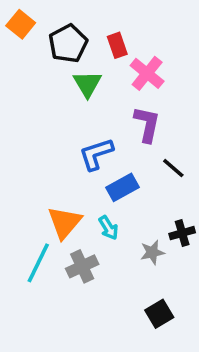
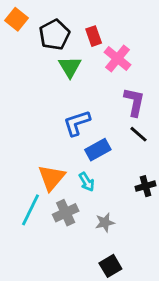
purple L-shape: (147, 124) -> (134, 102), moved
gray star: (152, 252) -> (105, 223), moved
black square: (159, 314) -> (110, 266), moved

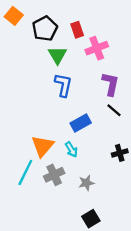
pink cross: (117, 58) -> (97, 48), turned 30
blue L-shape: (77, 123) -> (63, 85), moved, turned 120

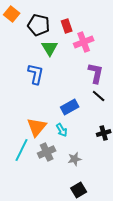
black pentagon: (45, 29) -> (39, 25), turned -30
blue L-shape: (63, 85) -> (36, 74), moved

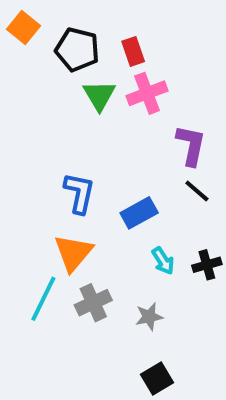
pink cross: (84, 42) -> (147, 93), moved
blue L-shape: (36, 74) -> (79, 193), moved
cyan arrow: (62, 130) -> (163, 261), moved

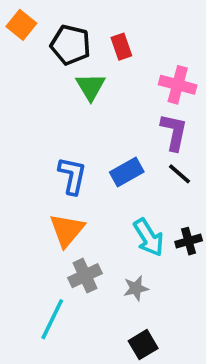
pink cross: (147, 93) -> (178, 85), moved, turned 36
blue rectangle: (139, 213) -> (127, 172), moved
cyan arrow: (163, 261) -> (149, 237), size x1.5
cyan line: (43, 299) -> (52, 319), moved

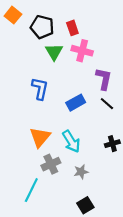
pink cross: (178, 85) -> (82, 51), moved
blue L-shape: (72, 176) -> (40, 89), moved
cyan arrow: (149, 237) -> (71, 141), moved

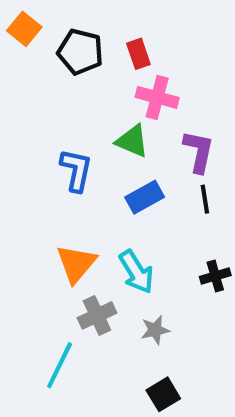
green triangle: (54, 52) -> (132, 141), moved, turned -36
black line: (107, 104) -> (205, 199), turned 40

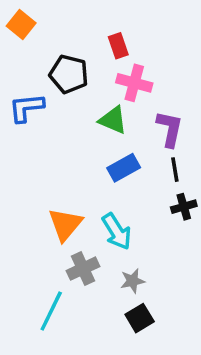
black pentagon: (80, 52) -> (69, 74), moved
blue L-shape: (76, 170) -> (26, 108), moved, turned -108
black cross: (215, 276) -> (184, 207), moved
black square: (163, 394) -> (140, 318), moved

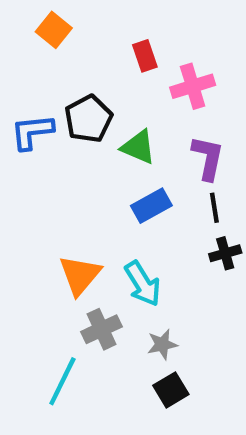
orange square: (21, 25) -> (54, 30), moved
black pentagon: (69, 74) -> (88, 119), moved, turned 30
pink cross: (134, 83) -> (193, 86), moved, turned -32

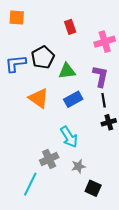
orange square: (54, 30) -> (17, 18), moved, turned -35
pink cross: (193, 86) -> (105, 42), moved
green triangle: (138, 147) -> (67, 71), turned -30
orange triangle: (80, 275) -> (39, 98), moved, turned -35
black square: (171, 390) -> (93, 188), moved, turned -35

